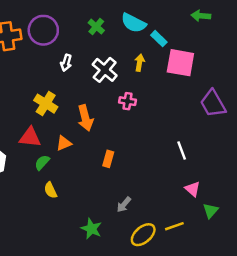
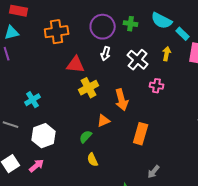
green cross: (96, 27) -> (131, 24), turned -32
purple circle: (43, 30) -> (103, 27), moved
yellow cross: (46, 104) -> (89, 88), turned 30
red triangle: (30, 137) -> (76, 65), moved
orange rectangle: (108, 159) -> (141, 134), size x1.5

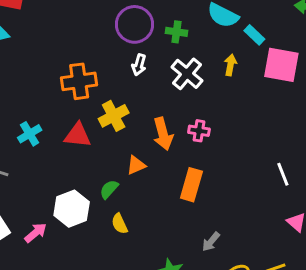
green cross: (131, 24) -> (176, 32), moved
orange cross: (57, 32) -> (79, 81), moved
red triangle: (76, 65) -> (78, 135), moved
pink cross: (157, 86) -> (199, 131), moved
white hexagon: (44, 136) -> (72, 209), moved

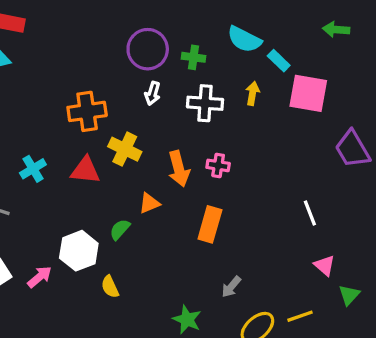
white cross: (187, 74) -> (205, 103), turned -36
yellow cross: (114, 116) -> (125, 149), turned -36
yellow semicircle: (120, 224) -> (110, 287), moved

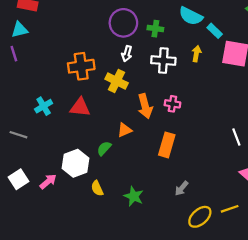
yellow cross: (125, 149) -> (117, 81), moved
green star: (187, 319) -> (134, 196), moved

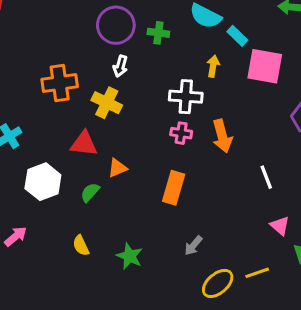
white cross: (163, 61) -> (186, 97), moved
orange arrow: (145, 106) -> (222, 136), moved
red triangle: (80, 107) -> (84, 144), moved
white hexagon: (75, 163) -> (43, 182), moved

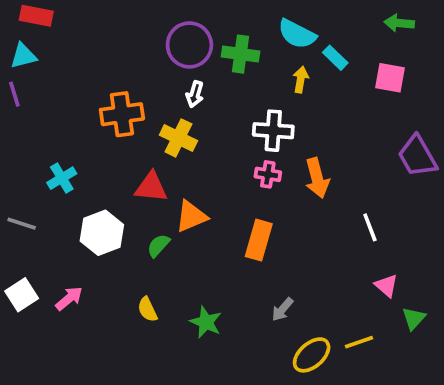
green cross: (158, 33) -> (240, 54), size x1.4
yellow arrow: (213, 66) -> (301, 80), moved
pink square: (265, 66) -> (390, 78), moved, size x0.7
orange triangle: (117, 168) -> (191, 216), size x1.4

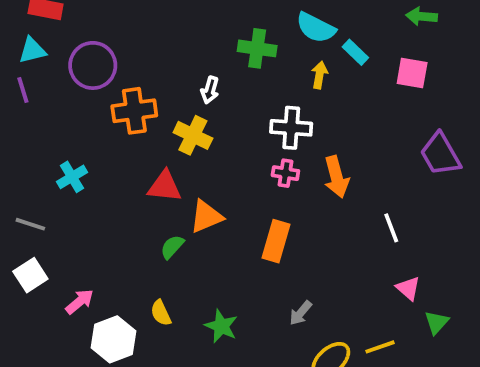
purple circle: (189, 45) -> (93, 65), moved
white hexagon: (102, 233) -> (114, 339), moved
white square: (22, 295) -> (30, 275), moved

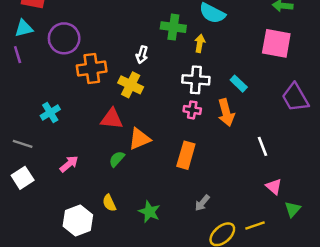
cyan rectangle: (355, 52) -> (239, 84), moved
pink square: (412, 73) -> (276, 43), size x1.4
yellow arrow: (319, 75) -> (200, 43), moved
pink arrow: (80, 302) -> (69, 164), moved

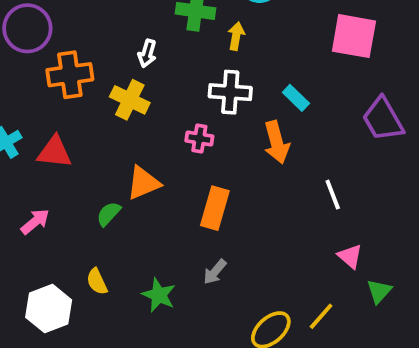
pink cross: (192, 110) -> (199, 138), moved
red triangle: (112, 119) -> (54, 152), moved
gray arrow: (202, 203) -> (215, 272), moved
yellow line: (255, 226) -> (321, 316), turned -30

